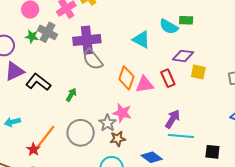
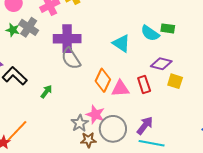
gray circle: (81, 133) -> (113, 129), moved

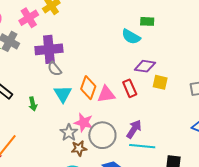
green rectangle: (168, 28) -> (147, 21), moved
cyan triangle: (121, 43) -> (63, 94), moved, turned 30
gray semicircle: (71, 59) -> (54, 69), size x0.7
green arrow: (46, 92) -> (33, 104), turned 136

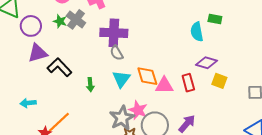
cyan semicircle: (131, 37) -> (197, 32), turned 42
orange diamond: (88, 88) -> (147, 76), turned -45
gray star: (69, 133) -> (122, 118), size x1.4

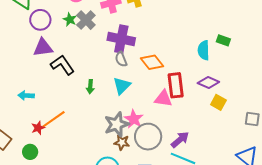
orange diamond: (147, 76) -> (152, 62), moved, turned -30
red rectangle: (188, 83) -> (176, 85), moved, size x1.4

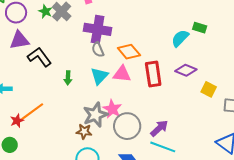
cyan semicircle: (204, 50) -> (180, 38), turned 48
pink triangle: (163, 98) -> (122, 74), moved
yellow square: (218, 102) -> (209, 89), moved
brown star: (122, 142) -> (84, 131), moved

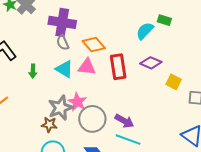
cyan triangle: (99, 76) -> (64, 69), turned -42
purple arrow: (159, 128) -> (124, 121), turned 72

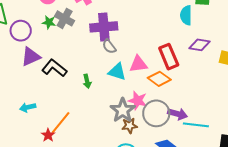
cyan semicircle: (145, 31) -> (186, 15), turned -30
orange diamond: (94, 45) -> (159, 79), moved
purple arrow: (124, 121) -> (177, 114), moved
brown star: (49, 125) -> (130, 126), moved

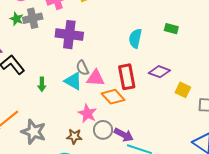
cyan semicircle: (186, 15) -> (135, 38), moved
gray cross: (65, 18) -> (33, 18), turned 36
gray semicircle: (109, 46) -> (82, 68), moved
gray star: (123, 110) -> (34, 132), moved, turned -30
gray circle: (156, 113) -> (103, 130), size x0.7

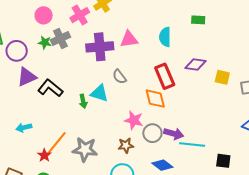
pink triangle: (96, 78) -> (129, 39), moved
cyan triangle: (73, 81) -> (99, 93), moved
orange diamond: (113, 97) -> (155, 99), turned 40

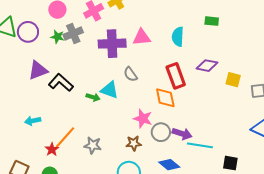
purple circle: (17, 51) -> (28, 32), moved
green arrow: (83, 101) -> (93, 97), turned -64
gray star: (85, 149) -> (93, 145), size x0.7

